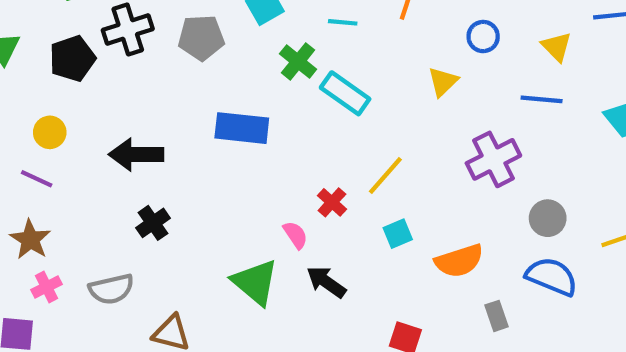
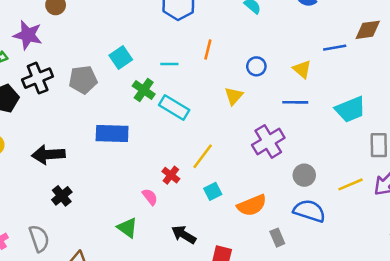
green triangle: (255, 282) -> (127, 228), size x0.7
black arrow: (326, 282) -> (184, 235), moved
gray semicircle: (111, 289) -> (39, 238), turned -92

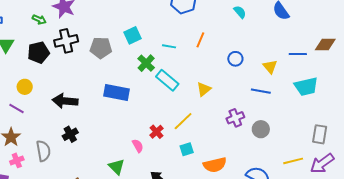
yellow triangle: (234, 96) -> (204, 89), moved
cyan trapezoid: (350, 109) -> (306, 87), moved
purple cross: (268, 141) -> (235, 118), size x0.7
gray circle: (304, 175) -> (261, 129), moved
gray semicircle: (39, 238) -> (43, 151), moved

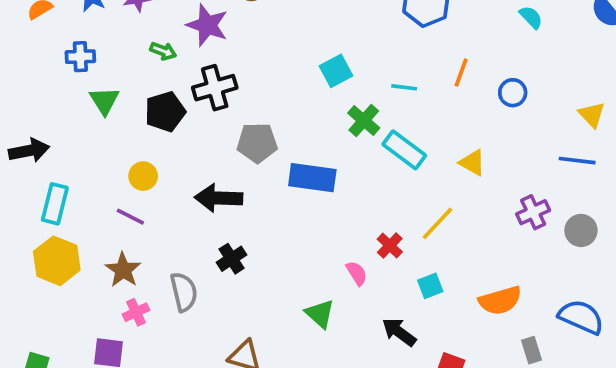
gray pentagon: (101, 48) -> (257, 143), moved
blue circle: (235, 59) -> (513, 93), moved
yellow triangle: (204, 89) -> (472, 163), turned -49
cyan square: (187, 149) -> (430, 286), moved

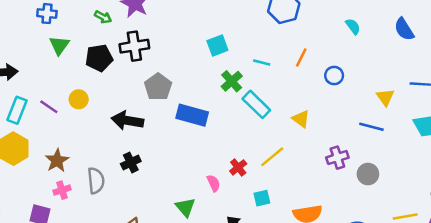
gray pentagon: (257, 143) -> (158, 87), turned 30
purple line: (130, 217) -> (49, 107), moved

